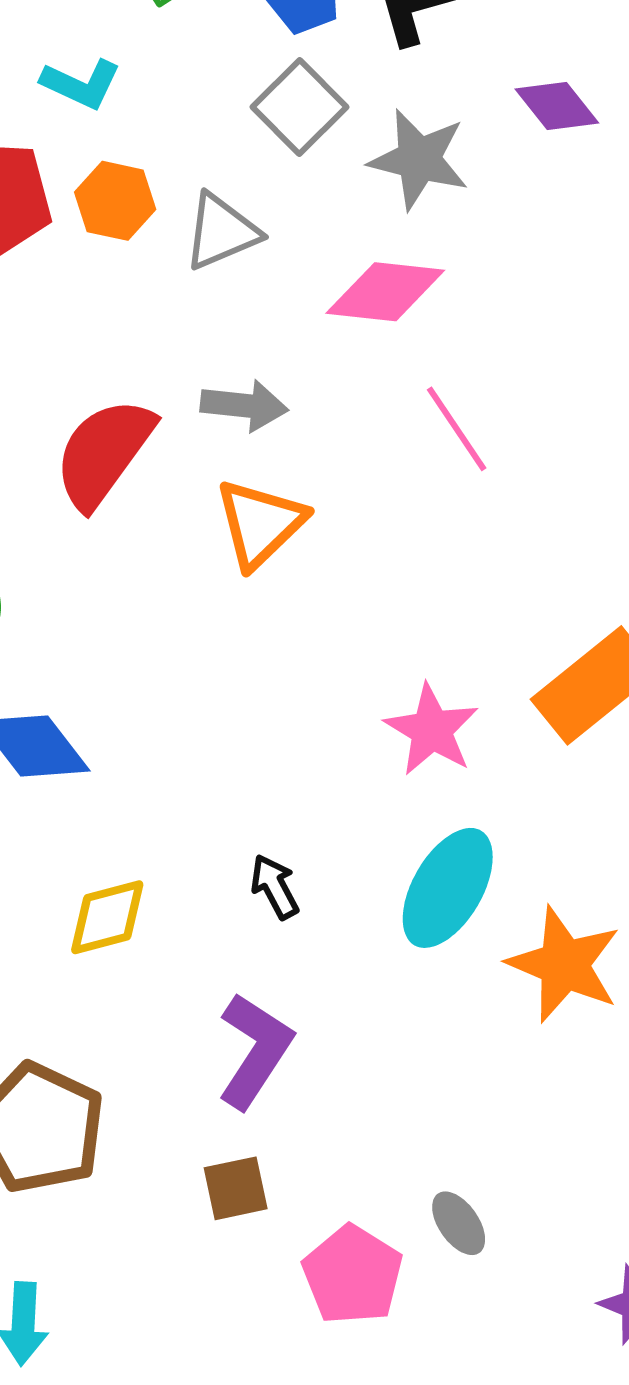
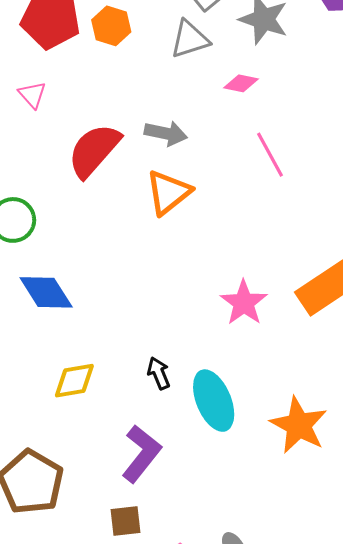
gray triangle: (221, 232) -> (190, 39), moved
pink diamond: (385, 292) -> (241, 83), size x0.6
cyan ellipse: (448, 888) -> (214, 401), moved, turned -58

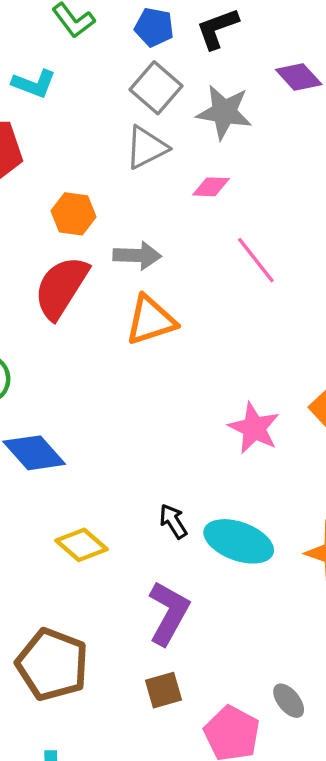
orange hexagon: (111, 26) -> (74, 214), moved
orange triangle: (168, 192) -> (151, 320), turned 30
yellow diamond: (74, 381) -> (82, 545), turned 60
cyan ellipse: (214, 401) -> (239, 541), turned -38

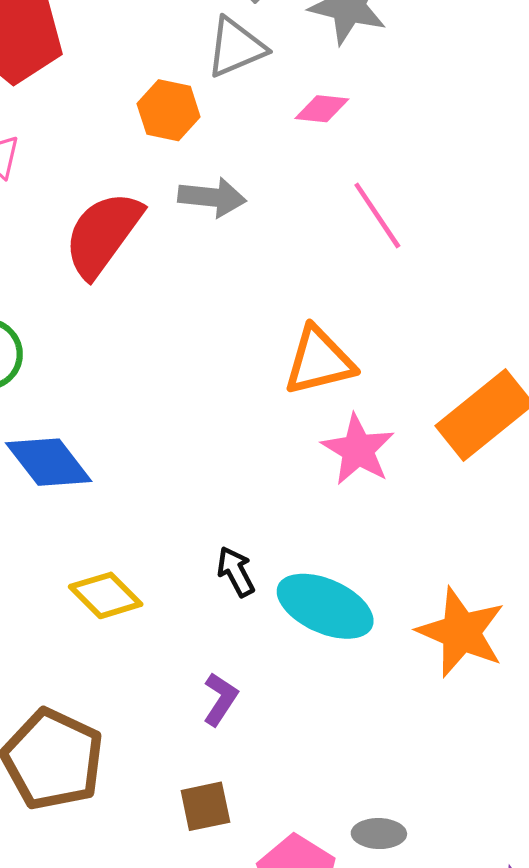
orange hexagon: (74, 214) -> (169, 110), moved
orange triangle: (151, 320) -> (319, 361), moved
purple L-shape: (169, 613) -> (220, 699), size x0.6
gray ellipse: (289, 701) -> (379, 834), turned -54

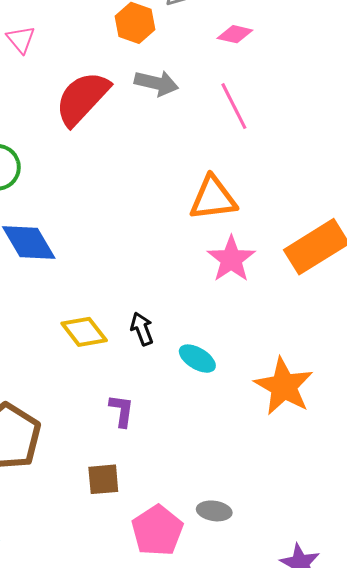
pink line: (377, 215) -> (234, 106), moved
yellow diamond: (106, 595) -> (84, 332), moved
cyan ellipse: (325, 606) -> (197, 359), size x0.6
purple L-shape: (220, 699) -> (122, 411), turned -32

